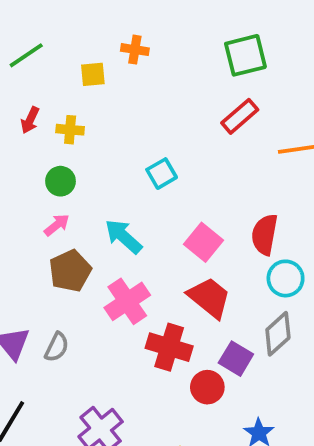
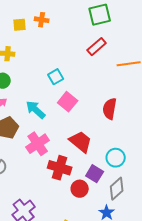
orange cross: (135, 50) -> (42, 20), moved
pink square: (204, 242) -> (68, 102), moved
cyan circle: (286, 278) -> (116, 158), moved
gray diamond: (278, 334) -> (117, 189), moved

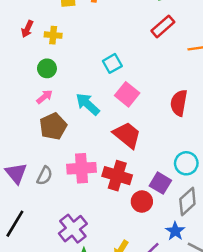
red trapezoid: (81, 142) -> (127, 135), moved
pink cross: (38, 144) -> (81, 168), moved, turned 30

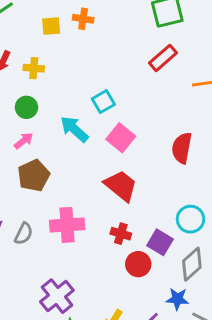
cyan arrow: (88, 104) -> (74, 129), moved
red cross: (117, 176) -> (121, 234), moved, size x0.6
blue star: (175, 231) -> (177, 299), turned -30

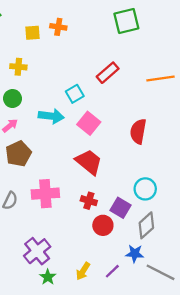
red rectangle: (163, 58) -> (108, 73), moved
cyan arrow: (74, 129) -> (51, 116), turned 145

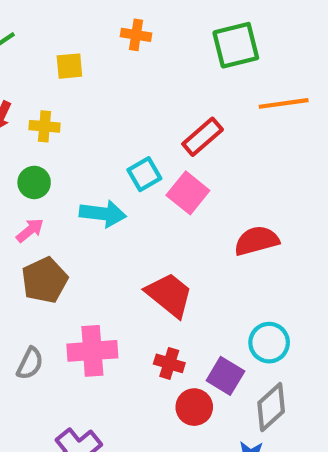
orange cross: (58, 27) -> (136, 35), moved
orange line: (160, 79) -> (284, 103), moved
pink square: (89, 123) -> (188, 193), moved
red semicircle: (138, 131) -> (257, 241), turned 65

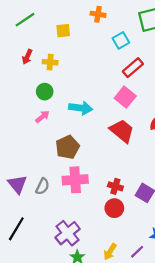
cyan square: (144, 174) -> (121, 40), moved
brown pentagon: (45, 280) -> (68, 147), moved
red trapezoid: (169, 295) -> (122, 131), moved
red circle: (194, 407) -> (114, 208), moved

